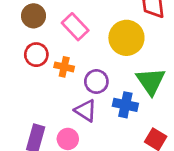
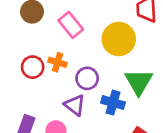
red circle: (36, 55) -> (33, 67), moved

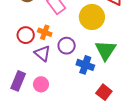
purple triangle: (75, 105) -> (42, 53), moved

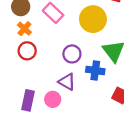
orange cross: (45, 32) -> (24, 29), moved, turned 32
purple triangle: (42, 53) -> (67, 82), moved

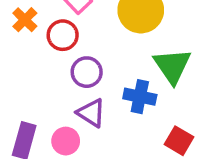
red circle: (27, 51) -> (63, 35), moved
purple circle: (72, 54) -> (87, 72), moved

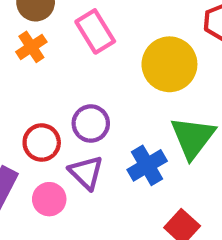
red circle: (63, 35) -> (42, 143), moved
blue cross: (140, 97) -> (147, 165), turned 36

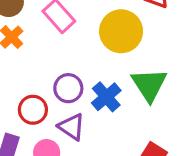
blue cross: (147, 165) -> (106, 97), moved

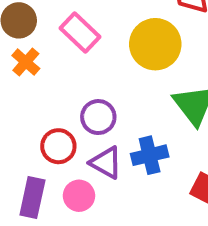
blue cross: (106, 97) -> (150, 155), moved, turned 32

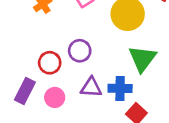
blue cross: (150, 155) -> (120, 88), moved
purple triangle: (106, 163) -> (91, 87), moved, turned -40

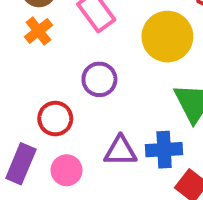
purple circle: (80, 51) -> (99, 79), moved

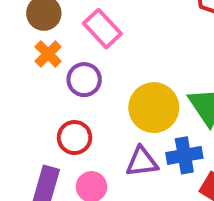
yellow circle: (167, 37) -> (154, 108), moved
purple circle: (99, 79) -> (84, 80), moved

